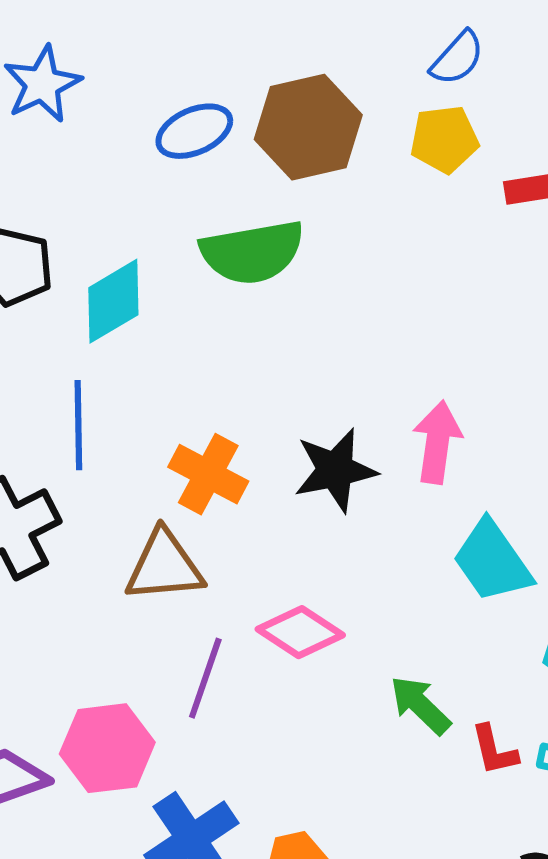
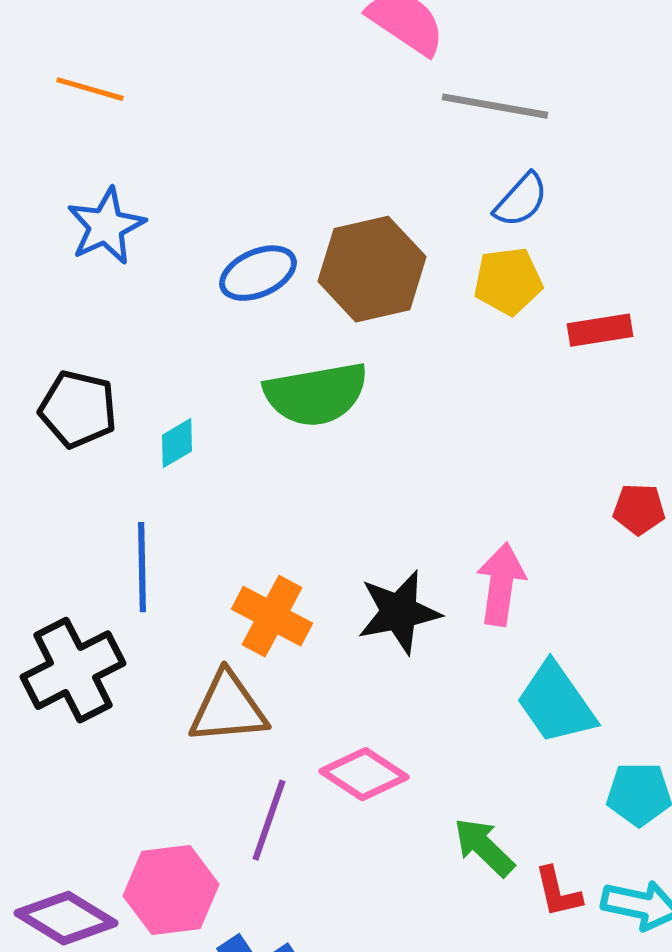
cyan diamond: (113, 301) -> (177, 443), size x0.6

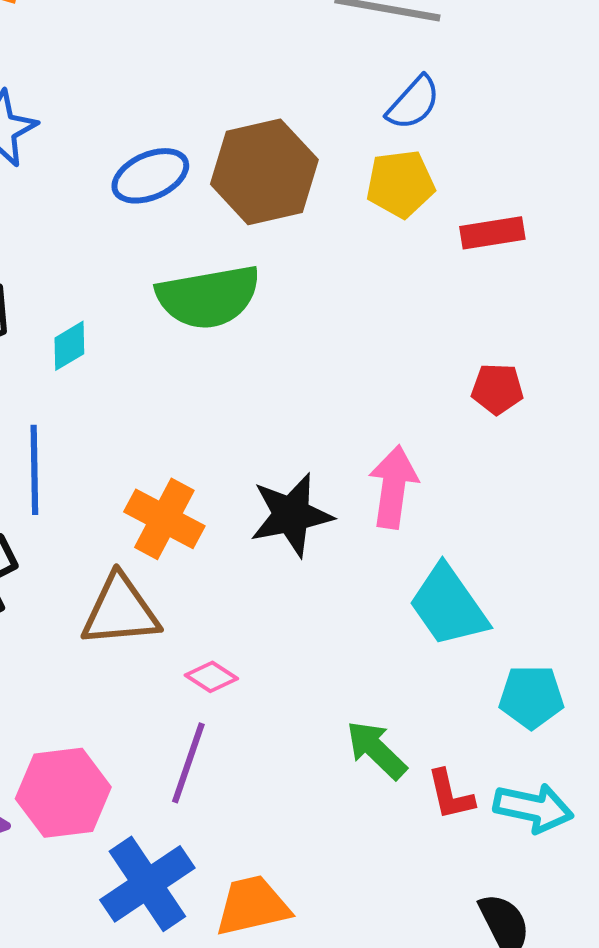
red pentagon: (639, 509) -> (497, 389), moved
pink diamond: (364, 774) -> (211, 677), moved, size x0.6
purple line: (269, 820) -> (188, 763), moved

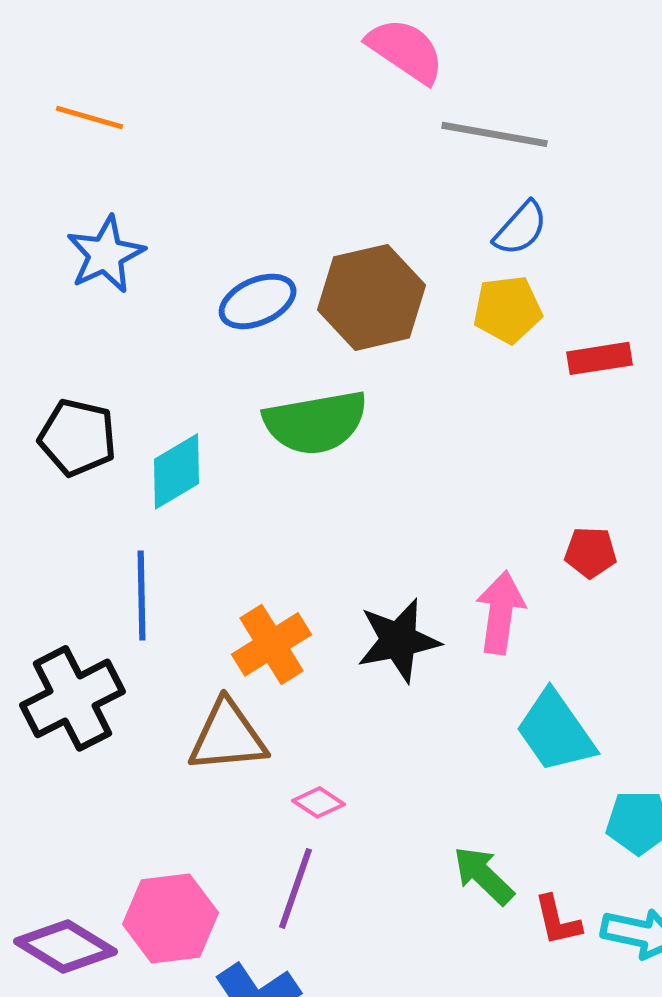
cyan diamond: (69, 346) -> (177, 471), size x1.5
red pentagon: (497, 389) -> (591, 552), moved
orange cross: (164, 519) -> (272, 644), turned 30

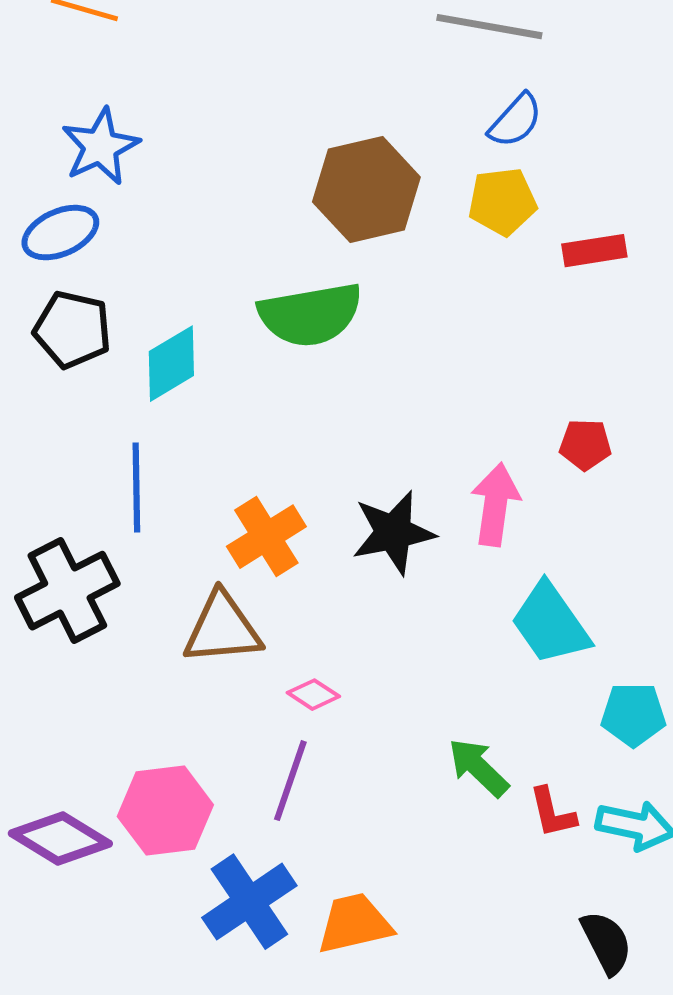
blue ellipse: (258, 301) -> (60, 233), moved

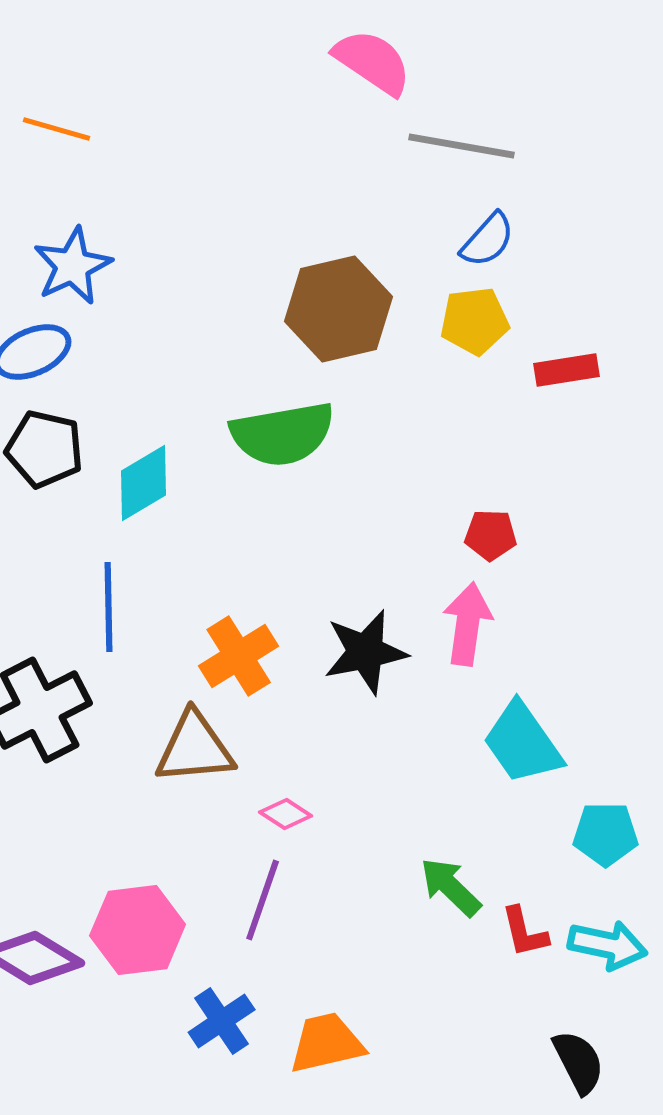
red pentagon: (585, 445) -> (491, 535), moved
blue cross: (249, 902) -> (222, 1021), size x0.7

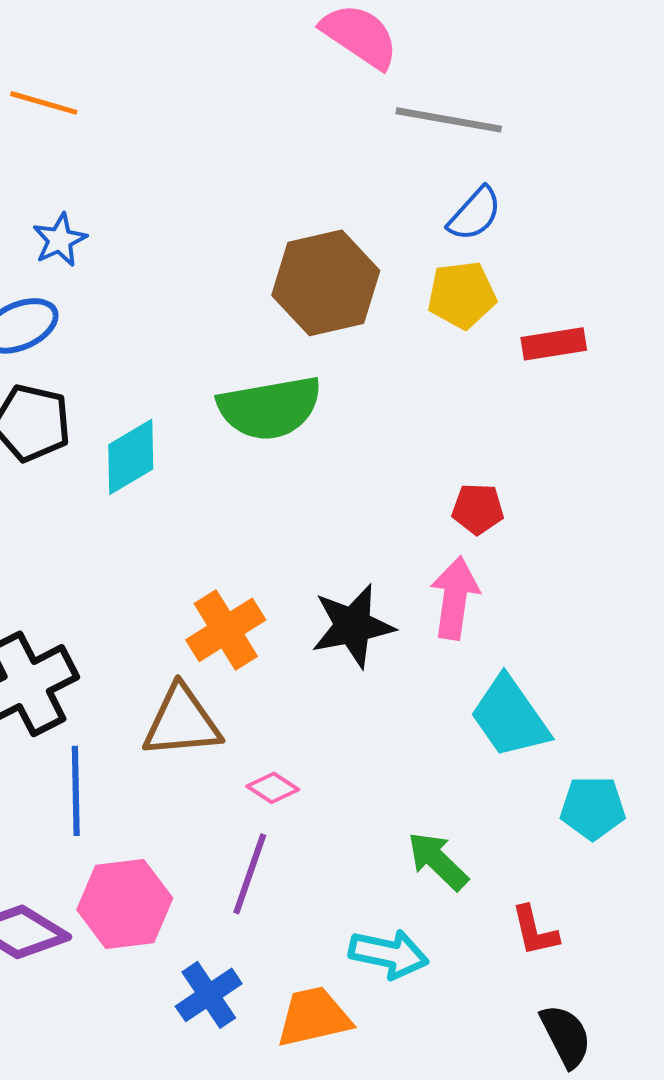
blue star: (73, 266) -> (60, 240), size x0.7
blue line: (109, 607) -> (76, 791), moved
red L-shape: (525, 932) -> (535, 931), moved
cyan arrow: (608, 945) -> (389, 954), moved

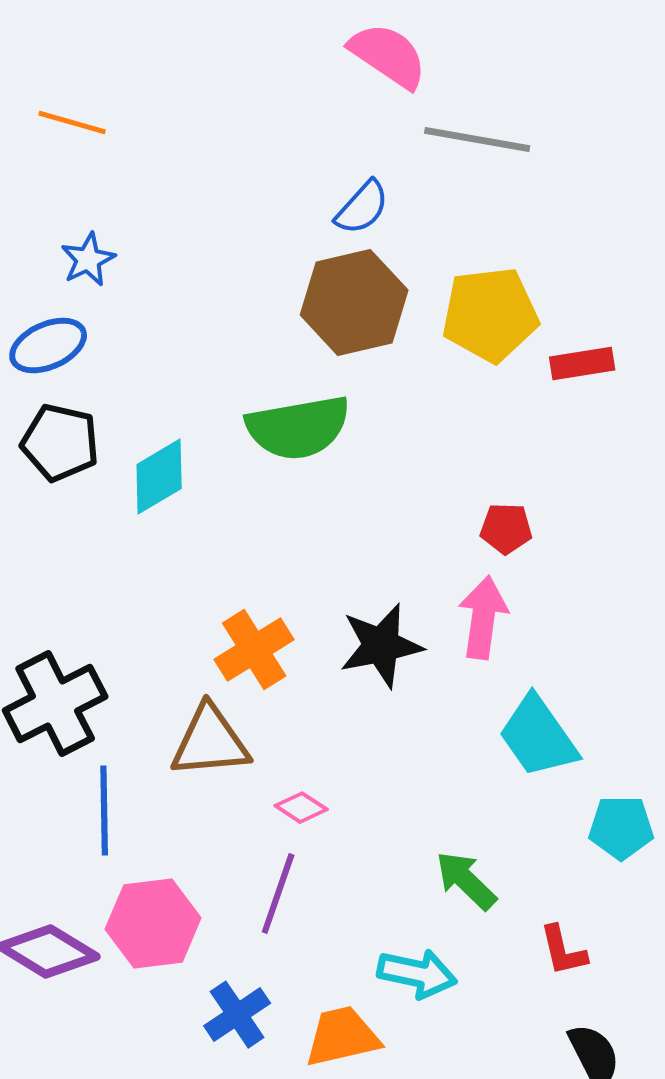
blue semicircle: (475, 214) -> (362, 208), moved
yellow pentagon: (462, 295) -> (490, 315), size x1.4

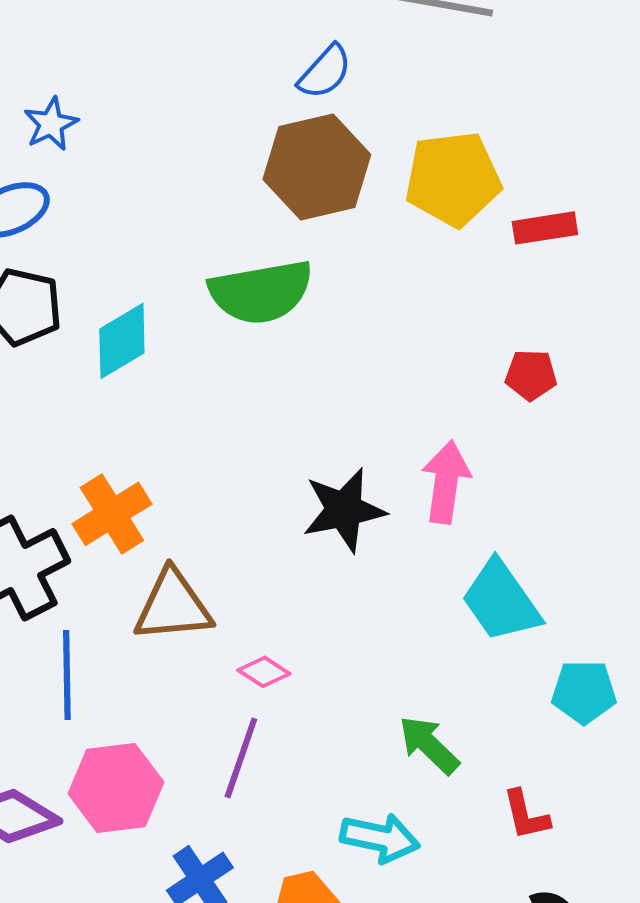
red pentagon: (506, 529) -> (531, 375), moved
orange cross: (254, 650) -> (112, 514), moved

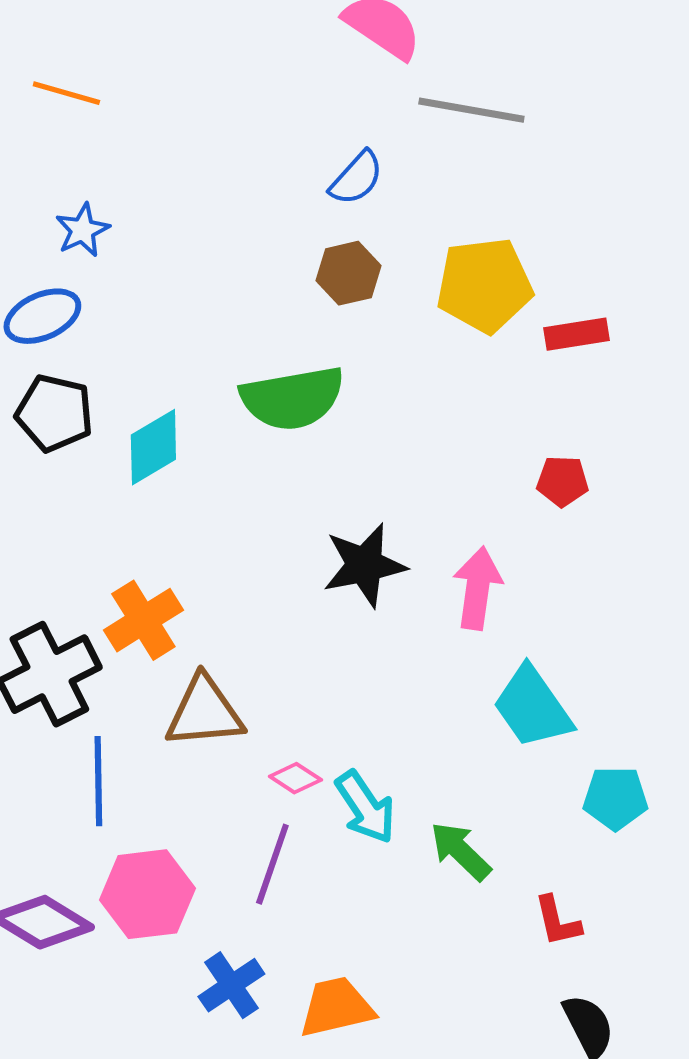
brown hexagon: (317, 167) -> (348, 273), size x0.6
black star: (344, 510) -> (364, 565), moved
cyan arrow: (380, 838) -> (365, 807), moved, turned 44

